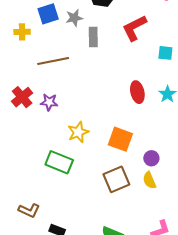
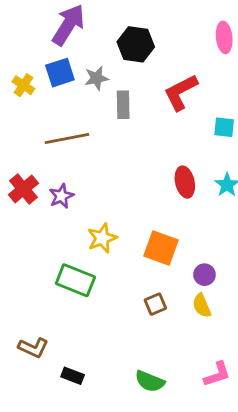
yellow cross: (22, 32) -> (23, 85), moved, turned 35
purple star: (49, 102) -> (61, 196), turned -30
brown square: (116, 179) -> (155, 304), size x0.6

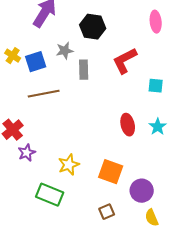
blue square: (60, 73) -> (36, 62), moved
purple star: (61, 196) -> (27, 153), moved
purple circle: (205, 275) -> (142, 191), size x1.5
yellow semicircle: (202, 306) -> (152, 218), moved

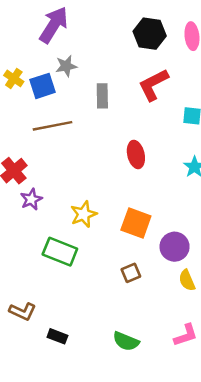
black hexagon: (93, 27) -> (150, 34), moved
gray star: (65, 51) -> (66, 66), moved
red ellipse: (128, 125) -> (136, 154), moved

